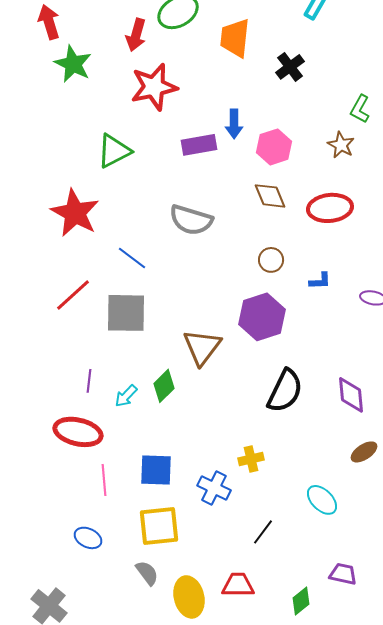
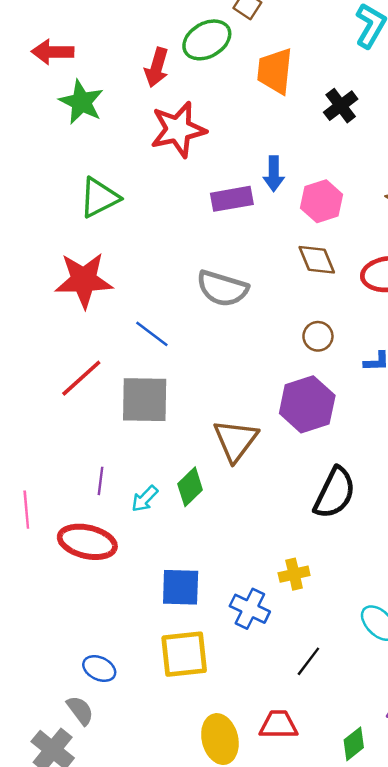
red arrow: (49, 22) -> (53, 52), turned -72
green triangle: (114, 151) -> (99, 198), moved
red star: (75, 213) -> (84, 280), turned -30
pink line: (104, 480) -> (26, 510), moved
gray semicircle: (147, 573) -> (80, 710), moved

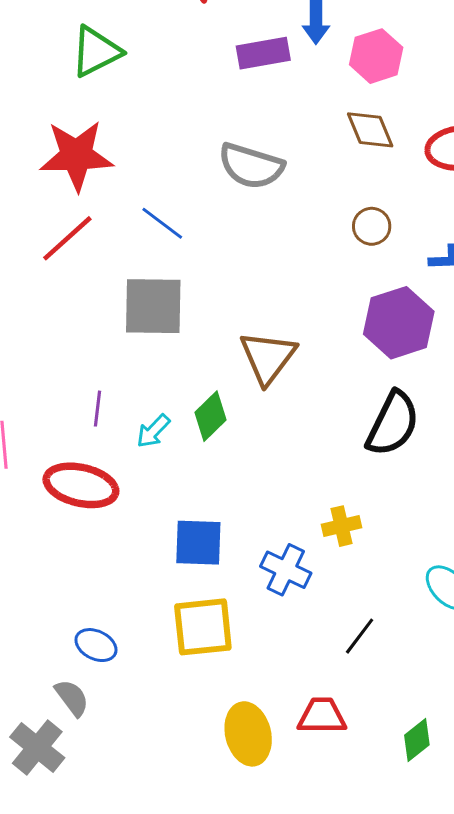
red line: (81, 378) -> (67, 238), moved
purple hexagon: (307, 404) -> (399, 323), moved

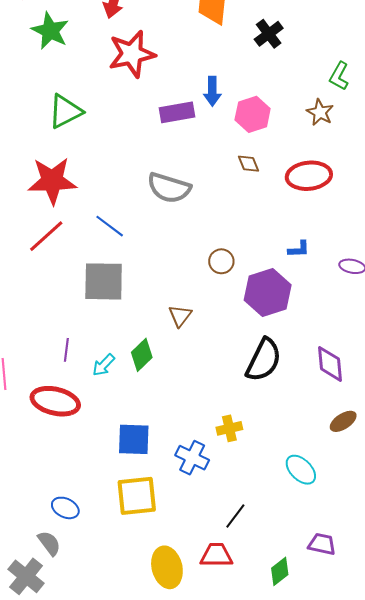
brown diamond: (370, 130) -> (249, 164), size x0.7
brown circle: (372, 226) -> (221, 261), moved
brown triangle: (268, 357) -> (180, 316), size x0.6
black line: (360, 636) -> (235, 516), moved

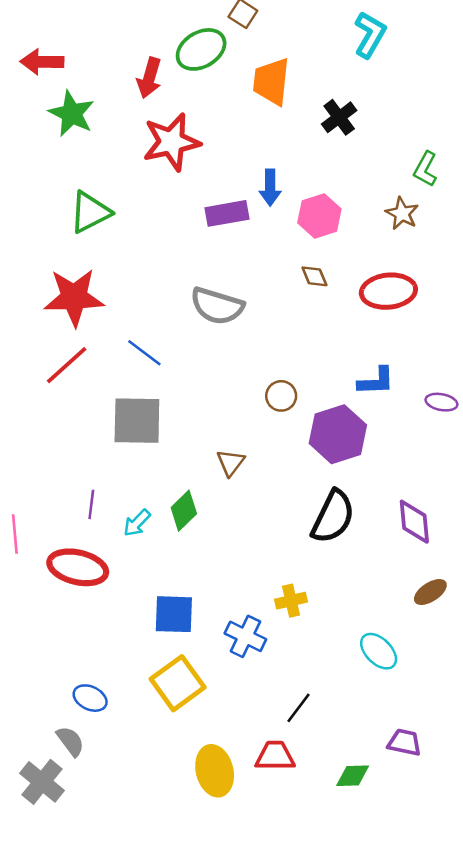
blue L-shape: (299, 249) -> (376, 381), size x1.4
yellow square: (137, 496) -> (178, 683), turned -30
green diamond: (280, 571) -> (353, 776), turned 36

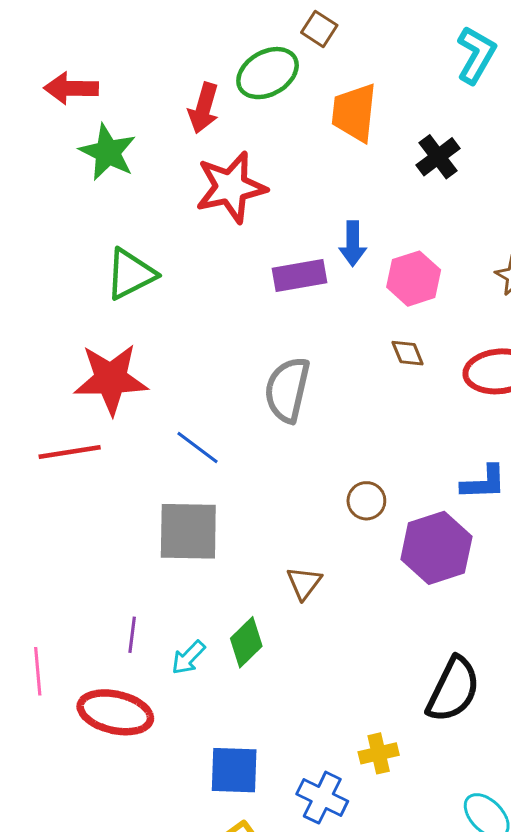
gray semicircle: (217, 306) -> (287, 390), turned 86
red line: (67, 365) -> (70, 452), moved, turned 33
black semicircle: (333, 517) -> (453, 690), moved

